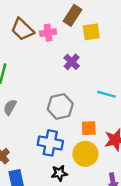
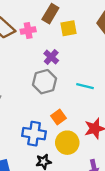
gray hexagon: (60, 106) -> (44, 82), moved
orange square: (89, 128) -> (59, 117), moved, turned -32

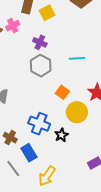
blue cross: (34, 134) -> (39, 124), moved, turned 30

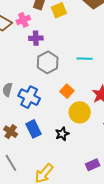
purple cross: (40, 42) -> (36, 38), moved, turned -32
blue cross: (39, 124) -> (29, 97), moved
blue rectangle: (29, 153) -> (34, 129), moved

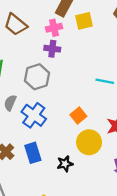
pink cross: (23, 20) -> (54, 28), moved
gray hexagon: (48, 62) -> (37, 77), moved

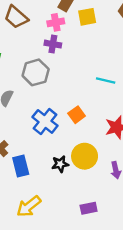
blue cross: (34, 115) -> (45, 121), moved
yellow circle: (89, 142) -> (85, 156), moved
blue rectangle: (33, 153) -> (21, 166), moved

